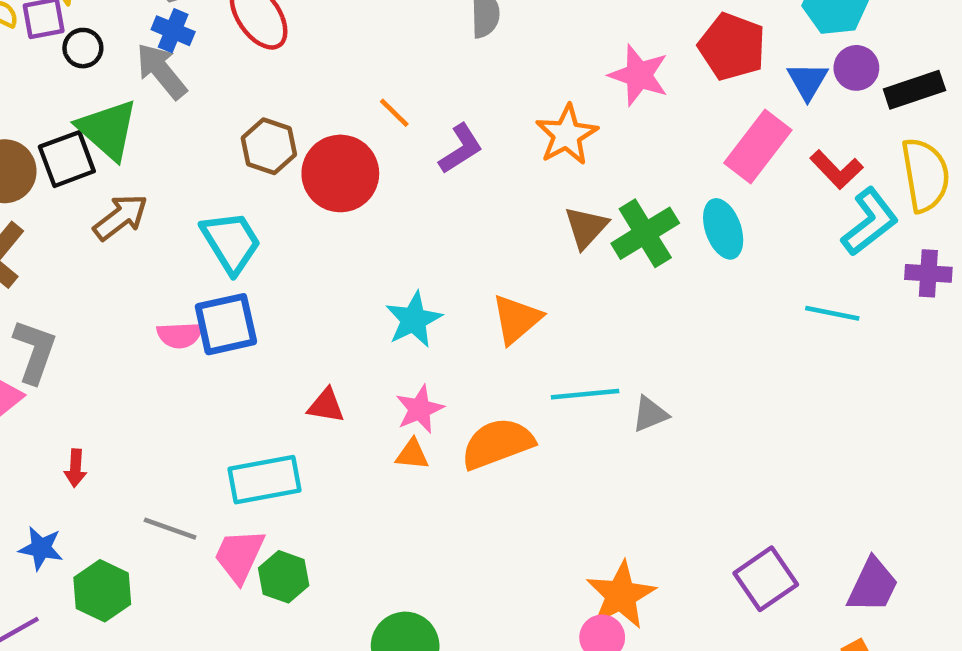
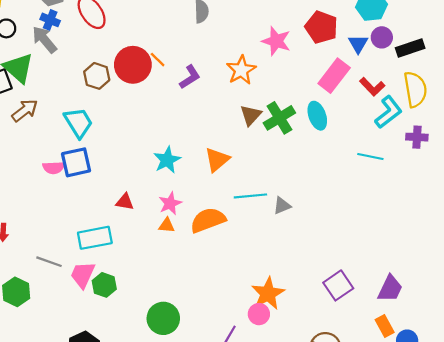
red circle: (340, 173) -> (133, 65), moved

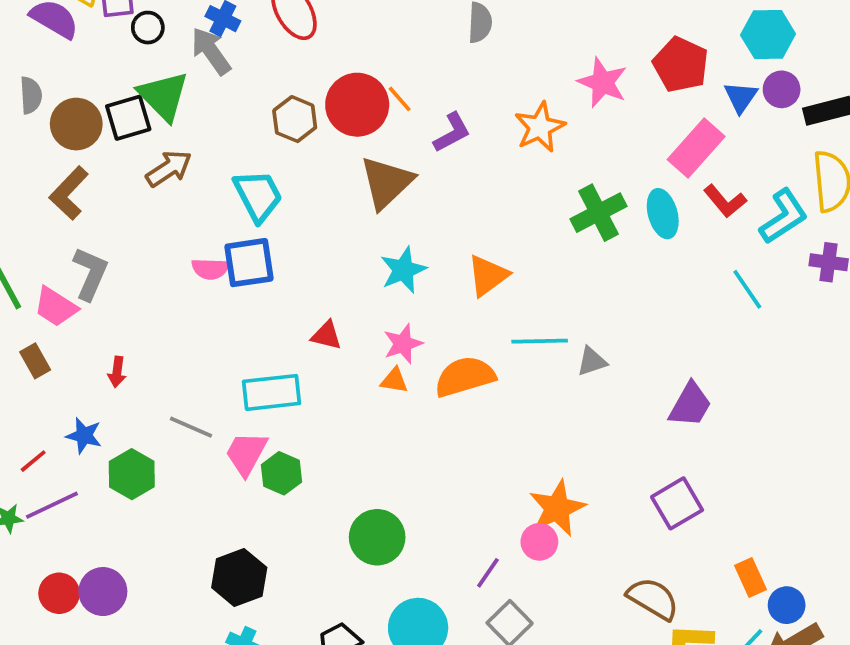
red L-shape: (372, 87) -> (725, 201), moved
brown triangle: (251, 115) -> (387, 182), moved, size x1.5
cyan line: (370, 157) -> (747, 289), turned 40
purple trapezoid: (390, 289) -> (690, 405), moved

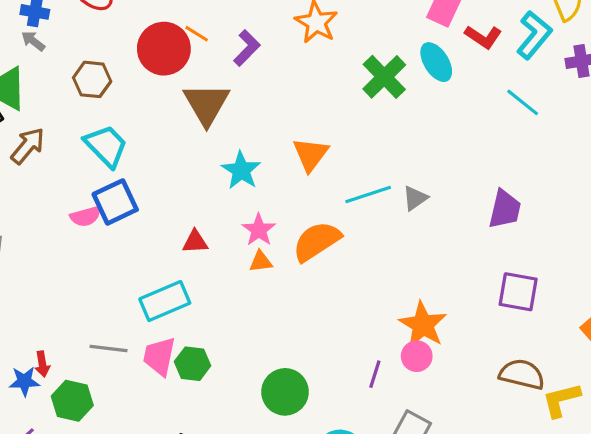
gray arrow: (211, 51) -> (33, 41), size x0.6
brown hexagon: (295, 119) -> (92, 79), moved
red arrow: (117, 372) -> (42, 364), moved
purple square: (677, 503) -> (518, 292), turned -33
purple line: (488, 573) -> (375, 374), moved

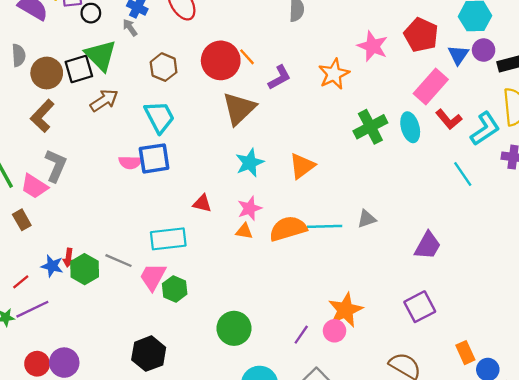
cyan line: (368, 195) -> (325, 226), moved
purple square: (518, 292) -> (420, 307), turned 36
green hexagon: (72, 401) -> (85, 269), moved

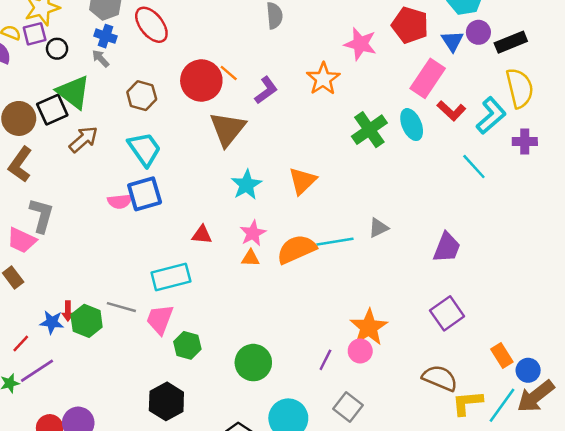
green hexagon: (175, 289) -> (187, 345), moved

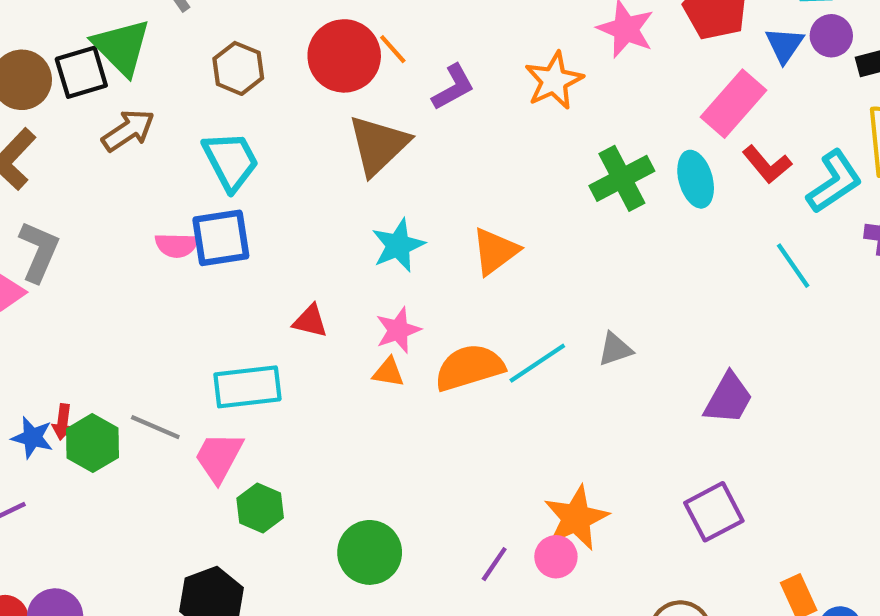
cyan line: (335, 242) -> (537, 363), turned -32

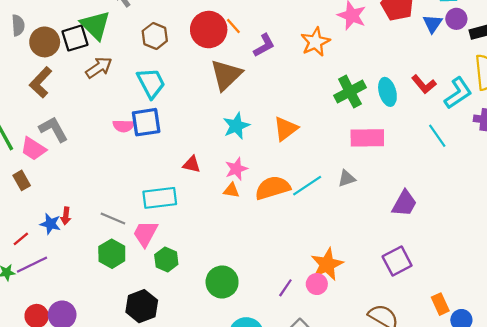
pink rectangle: (734, 104) -> (367, 138), moved, turned 48
gray L-shape: (39, 251) -> (54, 129), turned -52
green hexagon: (92, 443) -> (112, 254), moved

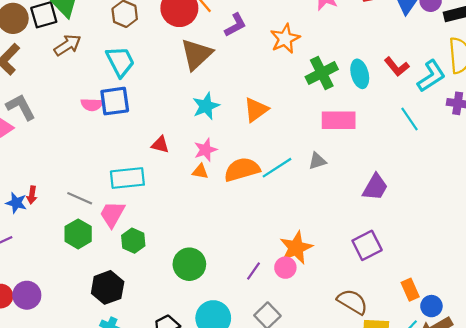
orange star: (315, 42) -> (285, 39), moved

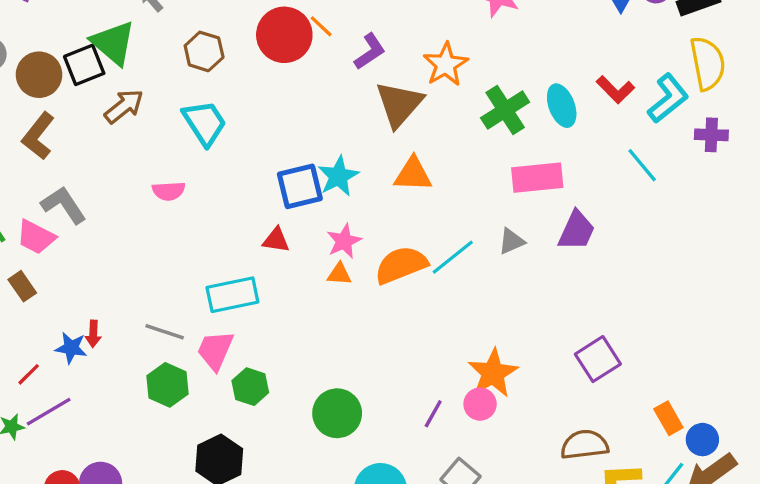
brown triangle: (196, 54) -> (399, 104), moved
blue square: (115, 101) -> (300, 186), moved
orange triangle: (256, 110) -> (413, 174), turned 44
purple trapezoid: (375, 187) -> (577, 231), moved
brown semicircle: (352, 302) -> (585, 445), turned -32

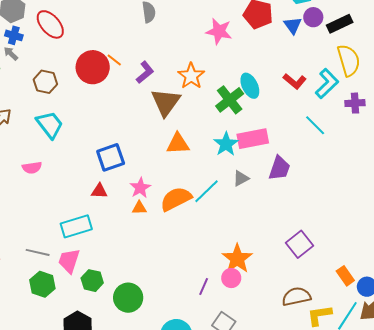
cyan ellipse: (562, 106) -> (250, 86), moved
cyan star: (338, 176) -> (226, 144), moved
green circle: (337, 413) -> (128, 298), moved

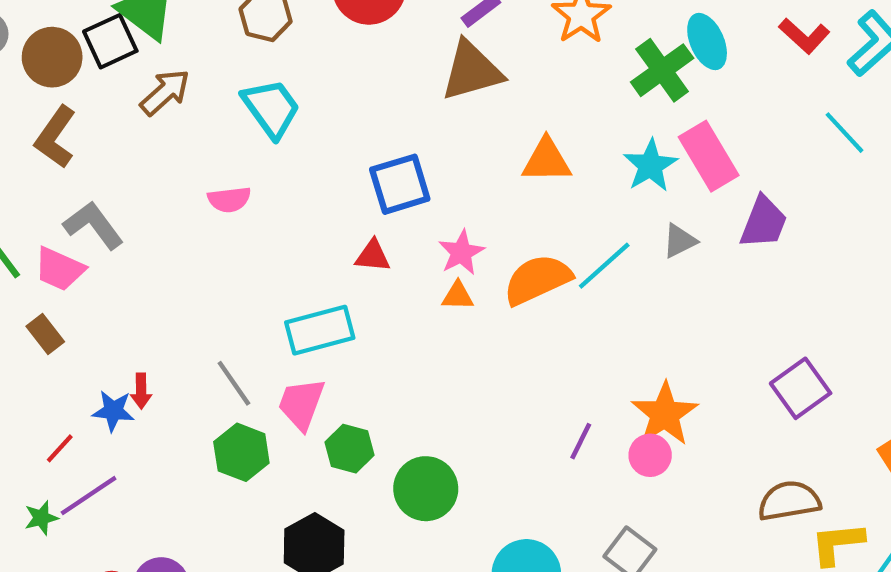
brown triangle: (166, 102) -> (472, 71), moved, turned 36
pink rectangle: (253, 139) -> (709, 156), turned 68
gray line: (38, 252) -> (234, 383), turned 40
purple line: (204, 287) -> (581, 441), moved

